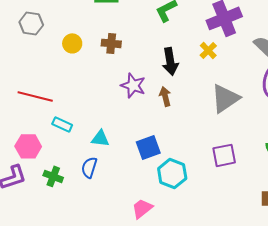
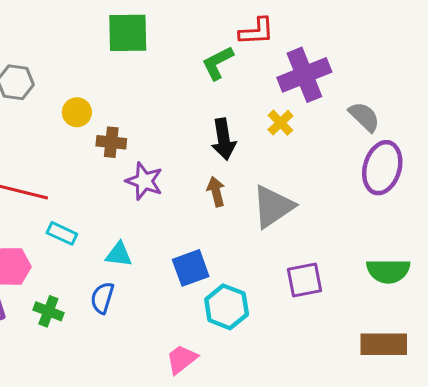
brown cross: (111, 43) -> (111, 142), moved
purple star: (133, 85) -> (144, 181), moved
gray triangle: (225, 98) -> (273, 207), moved

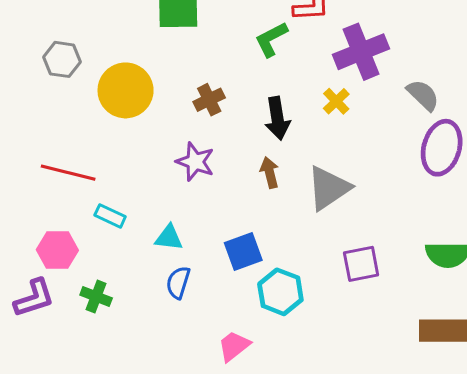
yellow circle: (77, 112) -> (126, 90), size x1.8
brown cross: (111, 142) -> (209, 100), moved, turned -32
blue semicircle: (102, 298) -> (178, 283), moved

